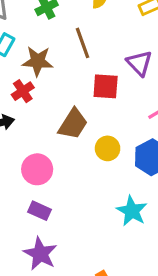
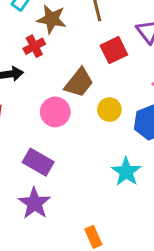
red square: (106, 86) -> (114, 50), turned -36
pink circle: (37, 169) -> (55, 112), moved
purple rectangle: (40, 211) -> (38, 162), size x1.4

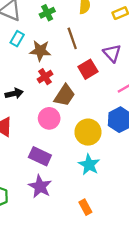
red cross: (34, 46) -> (45, 77), moved
yellow circle: (109, 110) -> (88, 132), moved, size x1.5
cyan star: (126, 172) -> (89, 165), moved

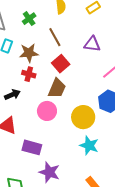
purple triangle: (112, 53) -> (92, 44), turned -30
red square: (88, 69) -> (61, 64), moved
red cross: (45, 77) -> (29, 74), moved, turned -32
purple rectangle: (40, 156) -> (32, 147), moved

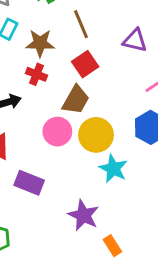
yellow circle: (83, 117) -> (96, 135), moved
cyan star: (89, 146) -> (113, 169), moved
purple star: (49, 172) -> (83, 215), moved

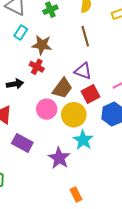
brown line: (81, 24) -> (85, 36), moved
purple triangle: (135, 40) -> (83, 71), moved
red square: (85, 64) -> (91, 94), moved
purple star: (83, 215) -> (59, 158), moved

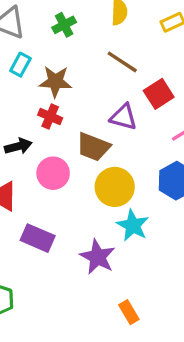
brown line: (85, 36) -> (122, 62), turned -36
brown trapezoid: (62, 88) -> (93, 147), turned 80
red square: (91, 94) -> (159, 94), moved
pink circle: (47, 109) -> (53, 173), moved

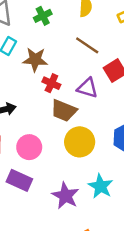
red cross: (50, 116) -> (51, 83), moved
pink circle: (53, 173) -> (29, 147), moved
cyan star: (133, 225) -> (100, 186), moved

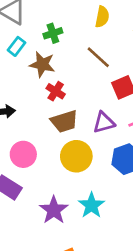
green cross: (43, 16) -> (53, 33), moved
purple triangle: (87, 88) -> (104, 122), moved, turned -40
brown trapezoid: (64, 111) -> (64, 121), turned -48

